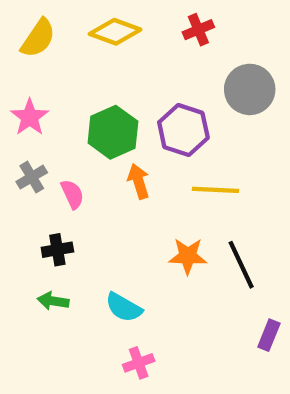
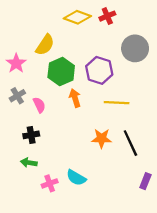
yellow diamond: (115, 32) -> (77, 17), moved
yellow semicircle: (38, 38) -> (45, 45), moved
cyan semicircle: (124, 307) -> (76, 178), moved
pink cross: (139, 363) -> (50, 183), moved

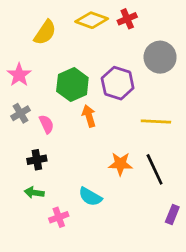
yellow semicircle: (45, 45) -> (45, 32), moved
yellow line: (117, 103) -> (156, 121), moved
cyan semicircle: (76, 178) -> (90, 197), moved

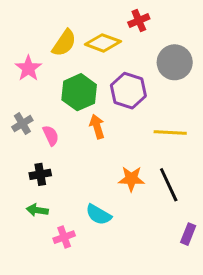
yellow diamond: (92, 20) -> (103, 43), moved
yellow semicircle: (45, 32) -> (64, 43), moved
pink star: (19, 75) -> (28, 68), moved

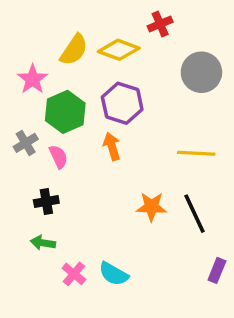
purple hexagon: (128, 91) -> (122, 103), moved
green hexagon: (79, 92) -> (65, 112), moved
cyan semicircle: (98, 215) -> (114, 274), moved
pink cross: (64, 237) -> (74, 274), turned -30

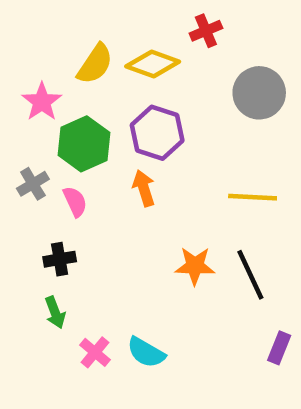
green arrow: (43, 243) -> (55, 312), turned -120

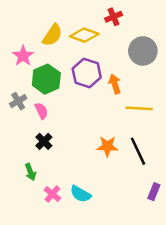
orange arrow: (144, 188) -> (115, 84), moved
black cross: (60, 259) -> (44, 141), moved, turned -35

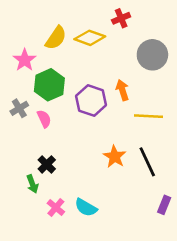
purple hexagon: (87, 73) -> (91, 100), moved
black cross: (44, 141) -> (47, 164), moved
orange star: (107, 146) -> (115, 157), turned 30

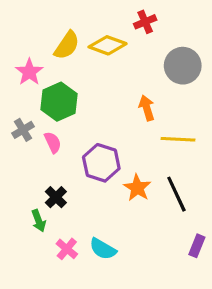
purple hexagon: (91, 100) -> (101, 163), moved

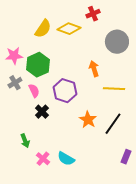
pink star: (29, 72) -> (14, 56), moved, turned 30
purple hexagon: (101, 163) -> (65, 91), moved
black line: (176, 194) -> (113, 124), turned 60
black cross: (56, 197) -> (42, 112), moved

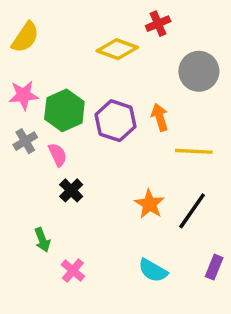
yellow semicircle: (43, 29) -> (25, 37), moved
purple hexagon: (65, 91) -> (115, 121), moved
cyan semicircle: (66, 159) -> (153, 270), moved

